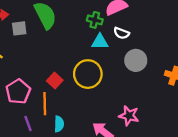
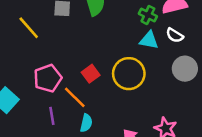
orange line: (45, 104) -> (75, 97), turned -55

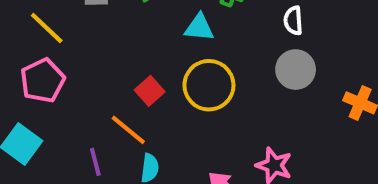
white semicircle: (175, 35) -> (293, 21), moved, turned 60
cyan triangle: (149, 40) -> (199, 28), moved
pink pentagon: (48, 78) -> (43, 81), moved

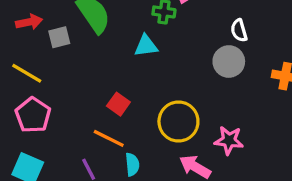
white semicircle: (293, 21) -> (239, 30), moved
yellow circle: (209, 85) -> (178, 121), moved

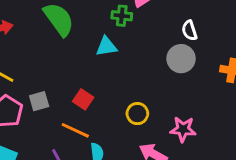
gray square: (59, 37) -> (39, 101), moved
yellow circle: (178, 121) -> (137, 114), size x0.6

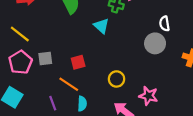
cyan triangle: (106, 46) -> (101, 26), turned 42
red square: (83, 99) -> (78, 62), turned 32

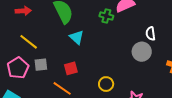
cyan triangle: (101, 26) -> (77, 37), moved
yellow line: (20, 34) -> (29, 42), moved

